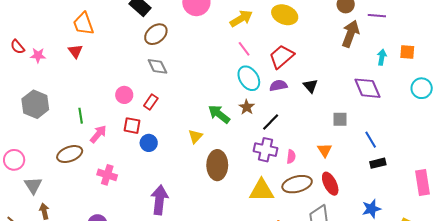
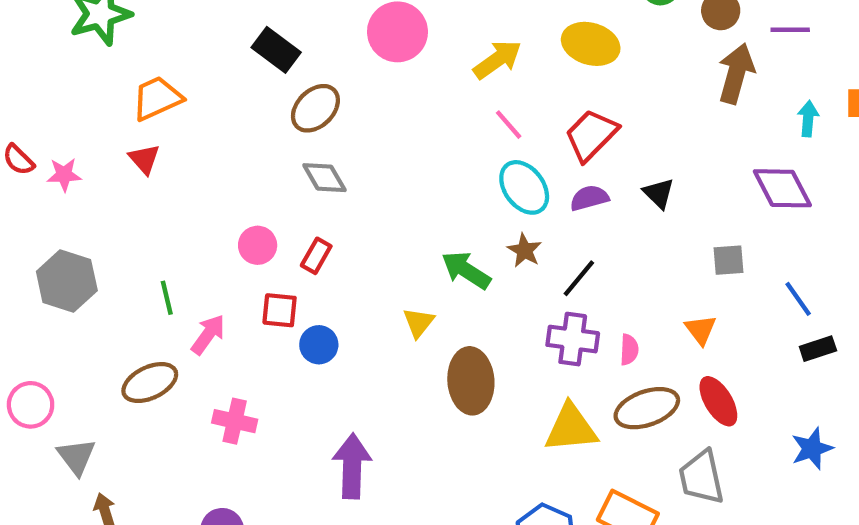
orange trapezoid: (83, 24) -> (157, 98), turned 90

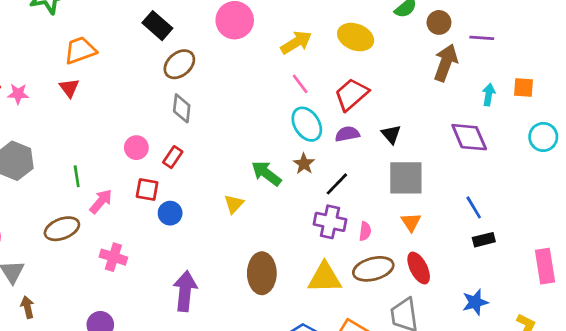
gray diamond: (324, 178) -> (182, 108), turned 32
gray square: (729, 260) -> (406, 178), moved, size x1.8
brown ellipse: (471, 381) -> (262, 273), moved

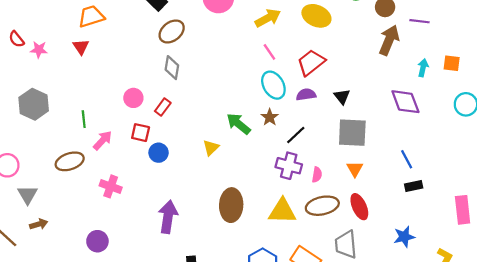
brown arrow: (27, 307) -> (39, 224), turned 84

